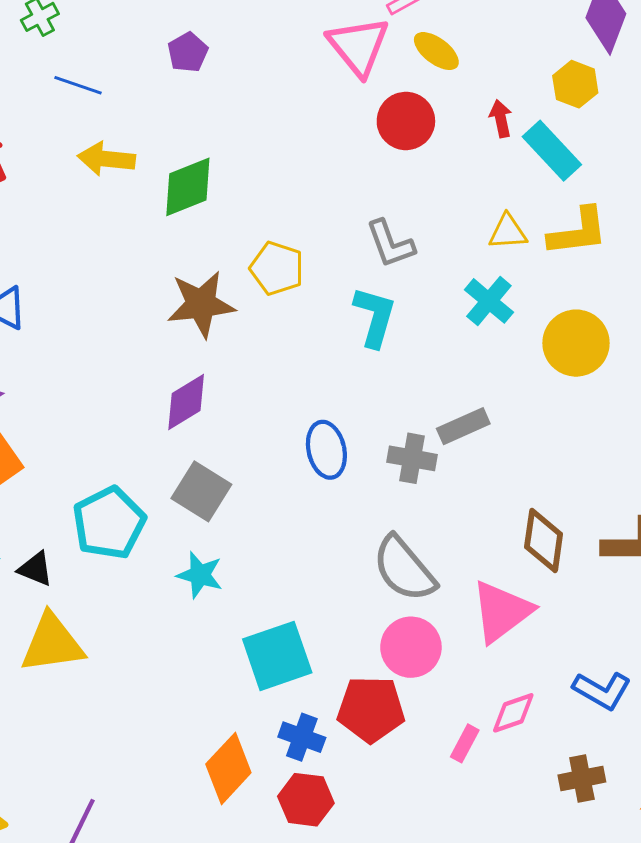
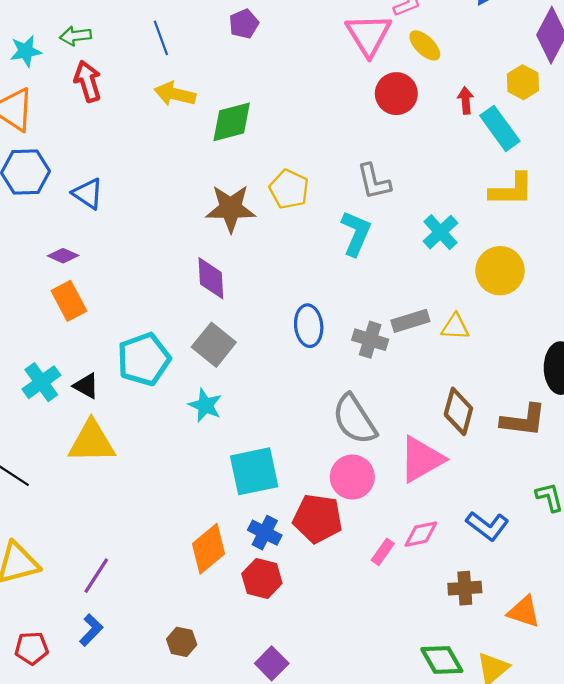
blue line: (78, 85) -> (161, 38), turned 44
yellow triangle: (508, 232) -> (455, 327), moved
purple diamond: (186, 402) -> (211, 278), turned -69

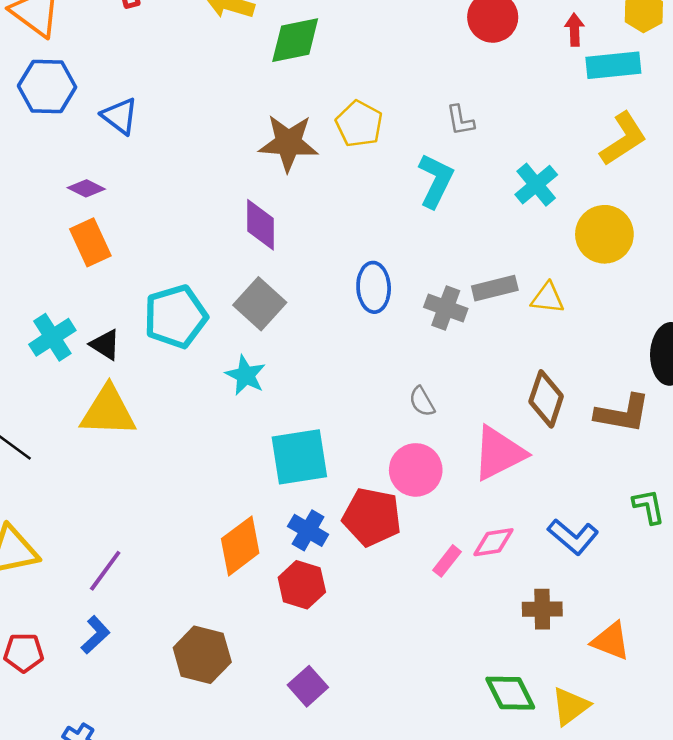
cyan rectangle: (500, 128) -> (613, 65), turned -63
gray L-shape: (374, 182) -> (460, 120), size x0.7
yellow L-shape: (512, 190) -> (623, 139), turned -36
gray semicircle: (354, 419) -> (422, 402), size x0.5
brown hexagon: (182, 642) -> (202, 655), size x1.6

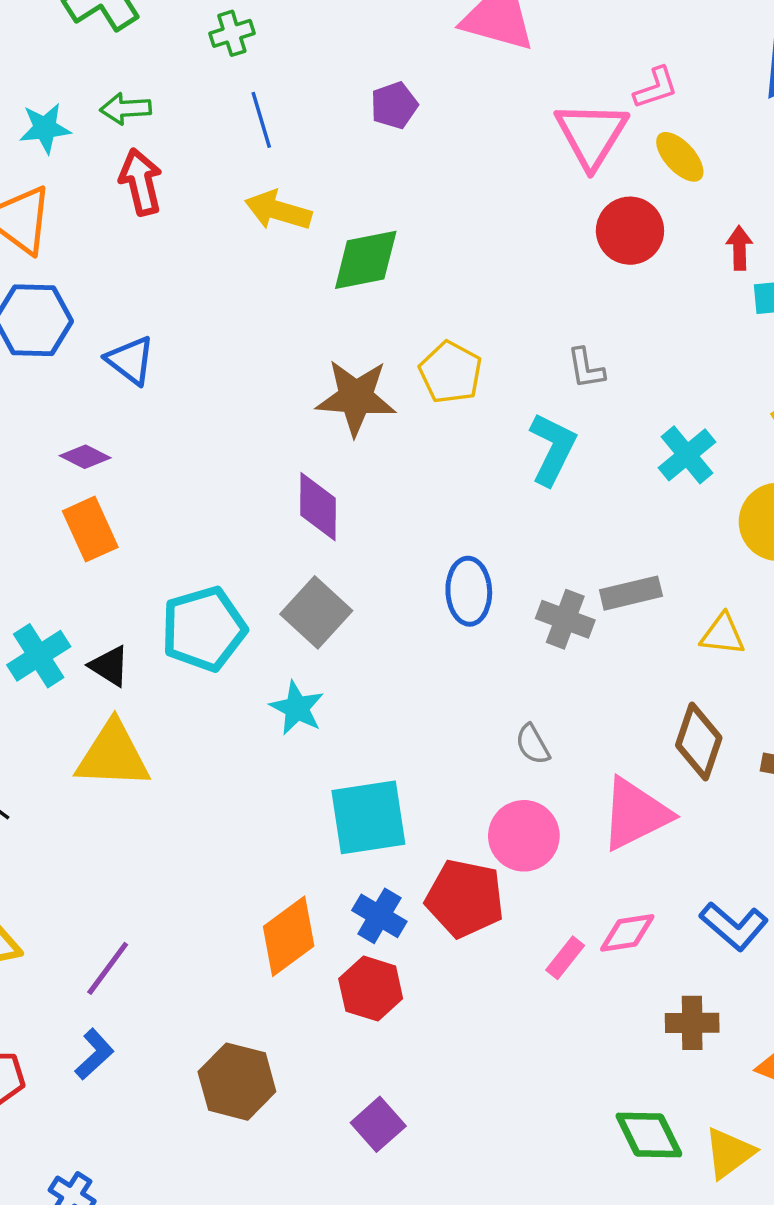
yellow triangle: (548, 298) -> (723, 634), moved

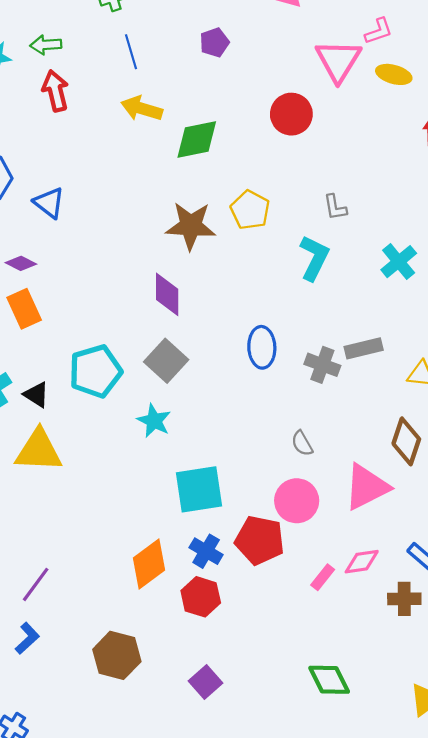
yellow ellipse: (680, 157) -> (394, 74), turned -32
red circle: (630, 231) -> (291, 114), moved
brown cross: (692, 1023) -> (404, 599), moved
green diamond: (649, 1135) -> (329, 680), moved

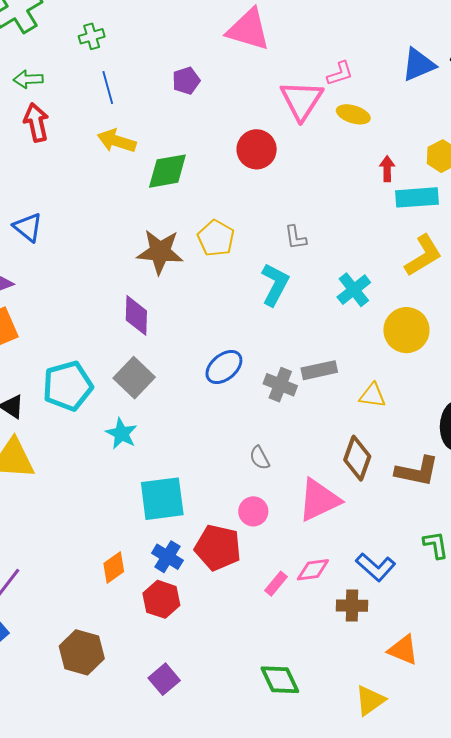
blue ellipse: (262, 347) -> (224, 367), turned 51
pink circle: (297, 501) -> (253, 511), size x0.7
orange diamond: (149, 564) -> (114, 568), size x0.7

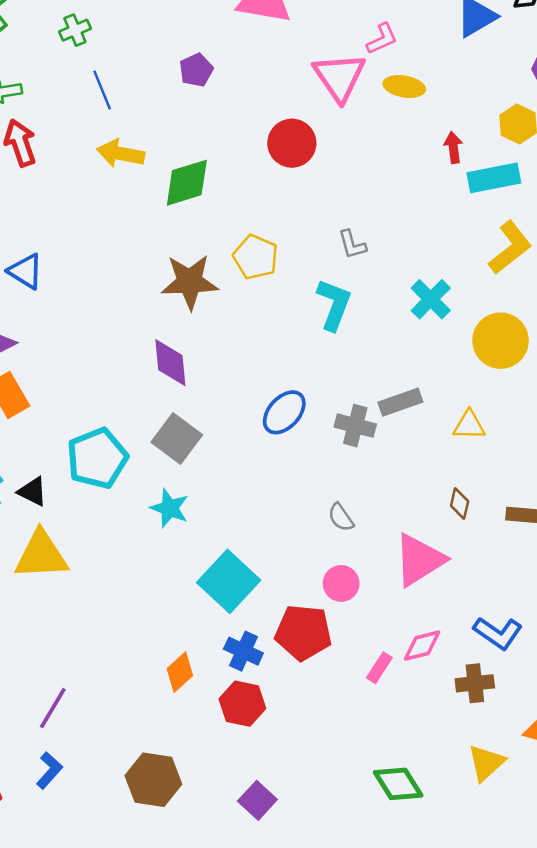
brown diamond: (357, 458) -> (460, 503), size x0.6
cyan square: (162, 499) -> (229, 581), turned -33
yellow triangle: (370, 700) -> (486, 763), moved

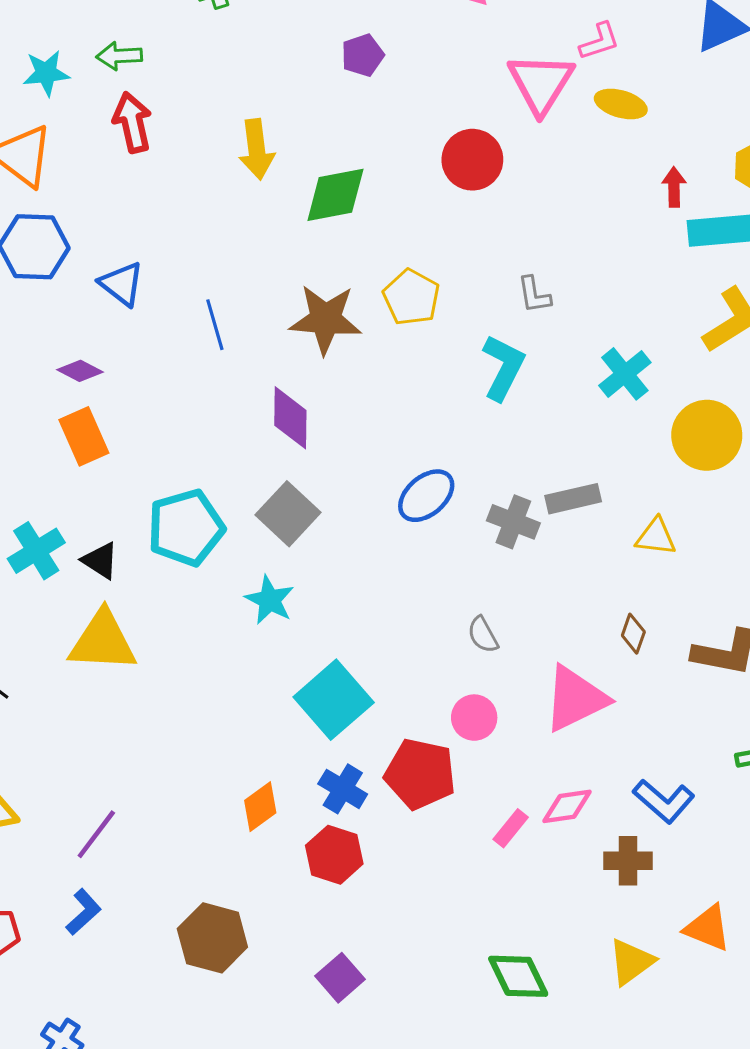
blue line: (102, 90) -> (215, 325), moved
yellow arrow: (121, 154) -> (257, 149), turned -114

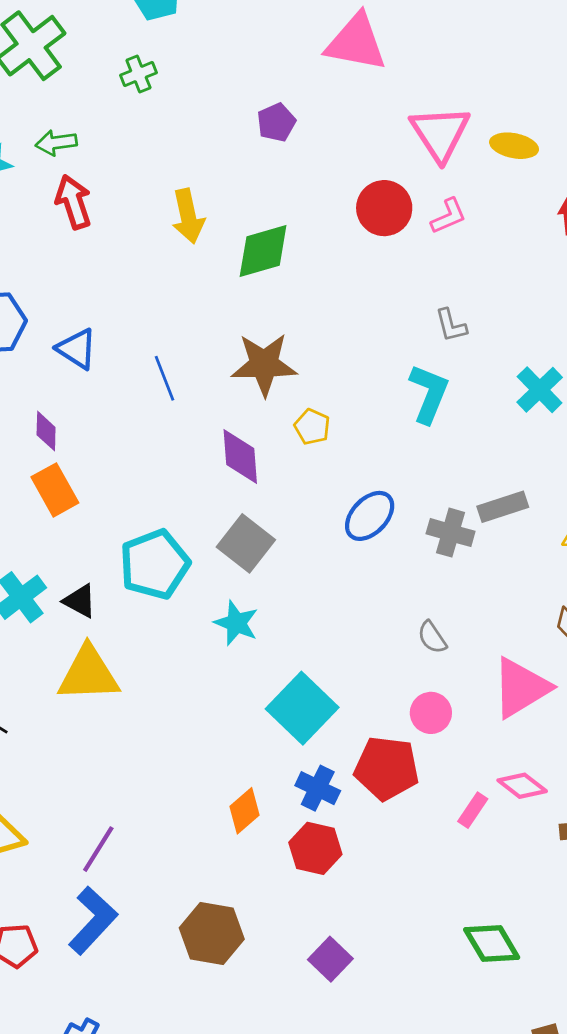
pink L-shape: (599, 41) -> (449, 216), moved
yellow pentagon: (411, 297) -> (312, 427), moved, size x0.7
purple diamond: (80, 371) -> (46, 431), turned 69
pink diamond: (567, 806) -> (522, 786), turned 51
blue L-shape: (83, 912) -> (93, 920), size x1.6

